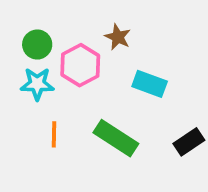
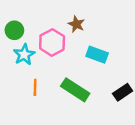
green circle: (37, 45) -> (14, 30), moved
cyan star: (37, 84) -> (24, 55), turned -30

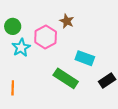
cyan rectangle: (97, 55) -> (85, 58), moved
orange line: (35, 87) -> (13, 88), moved

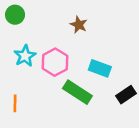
green circle: (13, 26) -> (15, 15), moved
pink hexagon: (46, 37) -> (55, 62), moved

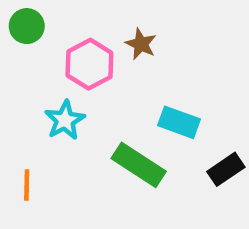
cyan star: (25, 56) -> (65, 120), moved
pink hexagon: (55, 62) -> (89, 64), moved

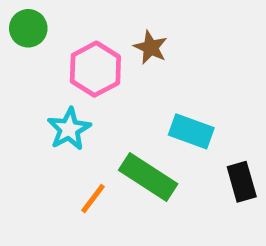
black rectangle: (226, 169) -> (242, 182), turned -72
orange line: (27, 185) -> (93, 199), moved, turned 36

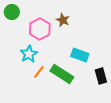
orange line: (93, 199) -> (39, 72), moved

